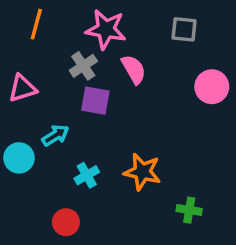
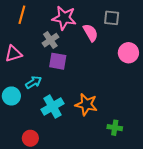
pink semicircle: (134, 69) -> (90, 33), moved
cyan cross: (87, 175) -> (53, 107), size x1.5
red circle: (66, 222) -> (30, 138), moved

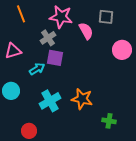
orange line: (22, 15) -> (21, 14), turned -36
cyan arrow: (34, 82) -> (37, 69), moved

